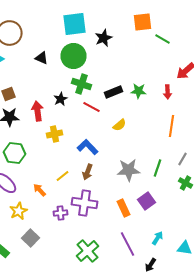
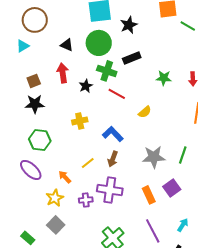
black rectangle: (114, 92) -> (132, 58), moved
red arrow: (38, 111) -> (63, 73), moved
yellow star: (18, 211) -> (55, 198), moved

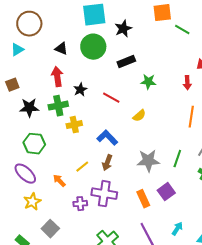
green cross: (107, 71) -> (58, 106), moved, turned -30
green star: (164, 78) -> (148, 82), moved
brown square: (34, 81) -> (12, 85), moved
yellow star: (55, 198) -> (32, 202), moved

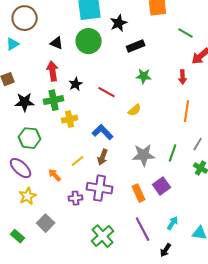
green line: (182, 30) -> (186, 33), moved
black rectangle: (126, 62) -> (136, 46), moved

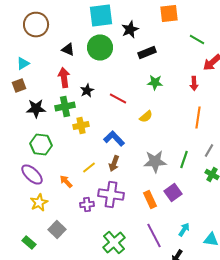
cyan triangle: (13, 44) -> (23, 64), moved

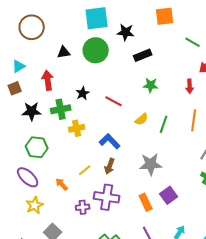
black star: (130, 30) -> (126, 32), turned 30
black triangle: (68, 50) -> (64, 52), turned -32
red arrow: (64, 78) -> (48, 80), moved
green line: (184, 160) -> (164, 124), moved

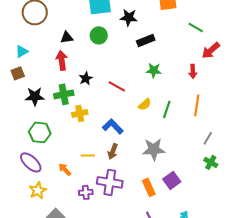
green circle: (96, 50) -> (99, 35), size x0.7
red arrow: (48, 80) -> (62, 60), moved
yellow line: (85, 170) -> (88, 155), turned 40

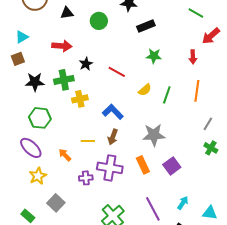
black triangle: (67, 37) -> (67, 13), moved
red arrow: (62, 60) -> (62, 46), turned 102
orange rectangle: (149, 187) -> (143, 165), moved

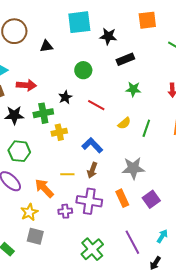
green circle: (99, 21) -> (83, 70), moved
red arrow: (62, 46) -> (26, 85), moved
orange arrow: (65, 155) -> (44, 188), size x1.5
yellow star: (38, 176) -> (29, 212), moved
gray square: (56, 203) -> (35, 236), turned -30

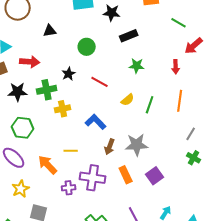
black triangle: (46, 46) -> (50, 31), moved
brown arrow: (92, 170) -> (110, 147), moved
yellow star: (29, 212) -> (21, 189), moved

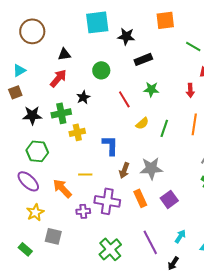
red arrow: (30, 62) -> (58, 78), moved, turned -54
red line: (100, 82) -> (124, 99), moved, turned 30
blue L-shape: (96, 122) -> (110, 145), turned 45

